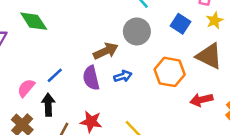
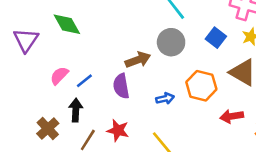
blue arrow: (123, 76) -> (165, 98), moved
pink semicircle: (26, 88) -> (59, 76), moved

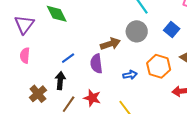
pink semicircle: (59, 76) -> (25, 55), moved, turned -42

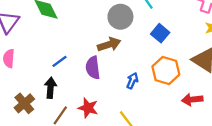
blue square: (172, 30) -> (160, 33), moved
gray circle: (137, 31) -> (120, 17), moved
blue arrow: (130, 75) -> (132, 81), turned -56

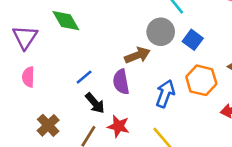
gray circle: (120, 17) -> (161, 32), moved
blue arrow: (132, 81) -> (165, 94), size x1.5
black arrow: (50, 88) -> (95, 103), moved, turned 138

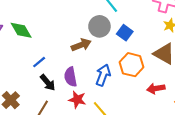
green diamond: (66, 21) -> (21, 30), moved
purple semicircle: (121, 82) -> (71, 77), moved
red star: (118, 126) -> (77, 100), moved

